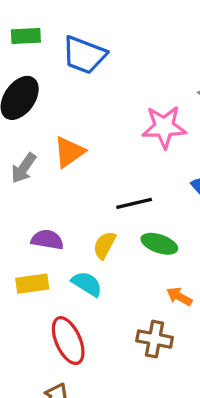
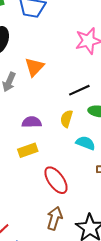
cyan semicircle: (87, 284) -> (86, 143), moved

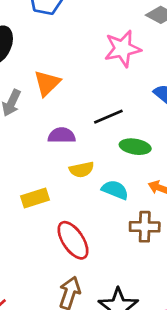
yellow semicircle: (67, 119) -> (82, 170), moved, turned -120
purple semicircle: (32, 122) -> (62, 135), moved

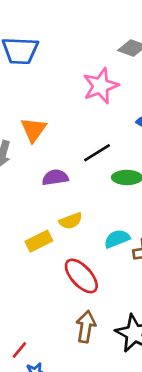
yellow semicircle: (82, 170) -> (71, 221), moved
cyan semicircle: (115, 190) -> (117, 239), moved, turned -35

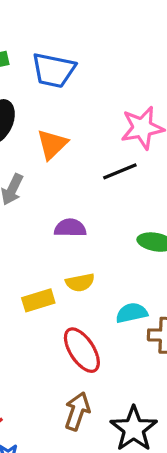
orange triangle: (34, 130) -> (52, 144), moved
black line: (97, 153) -> (120, 171), moved

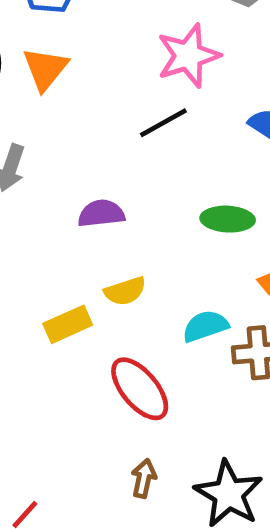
orange triangle: (52, 144) -> (45, 69), moved
brown arrow: (77, 411) -> (144, 478), size x0.7

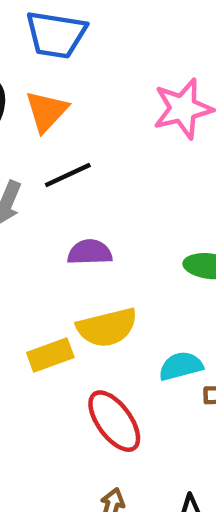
black line: (163, 123) -> (68, 175), moved
yellow semicircle: (125, 291) -> (107, 327), size x1.5

